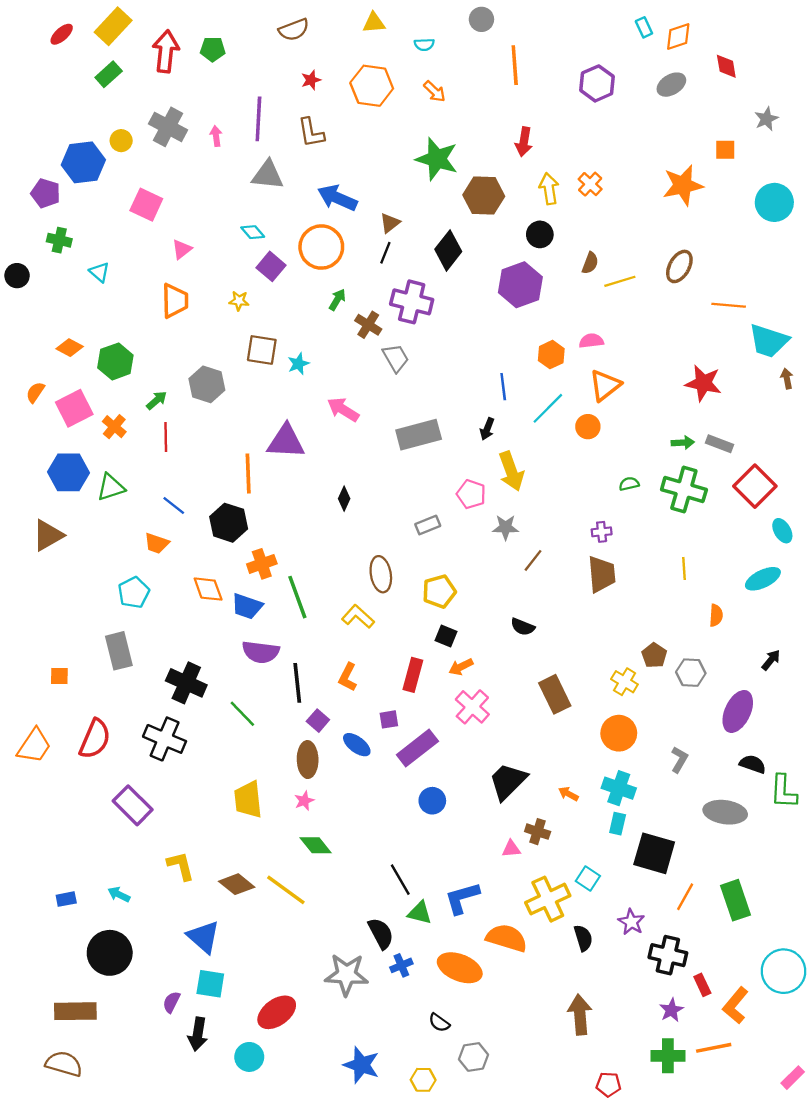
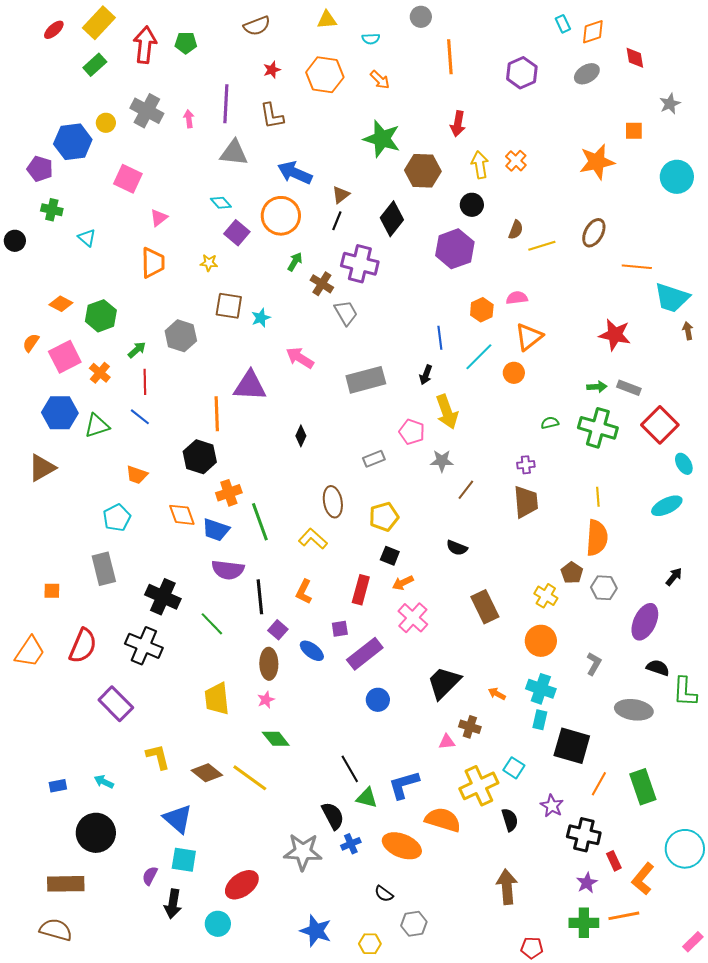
blue line: (174, 506) -> (140, 417), moved
orange semicircle: (716, 615) -> (597, 538), moved, size x1.8

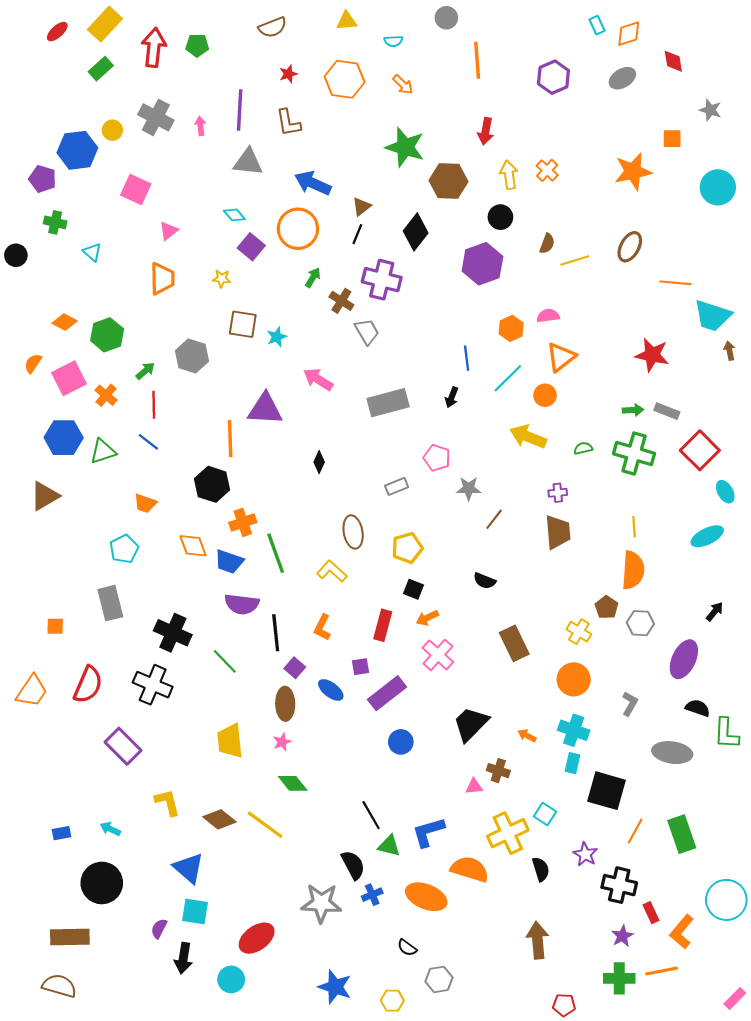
gray star: (670, 104) -> (710, 110), turned -30
yellow arrow: (447, 412) -> (528, 437), moved, turned 132

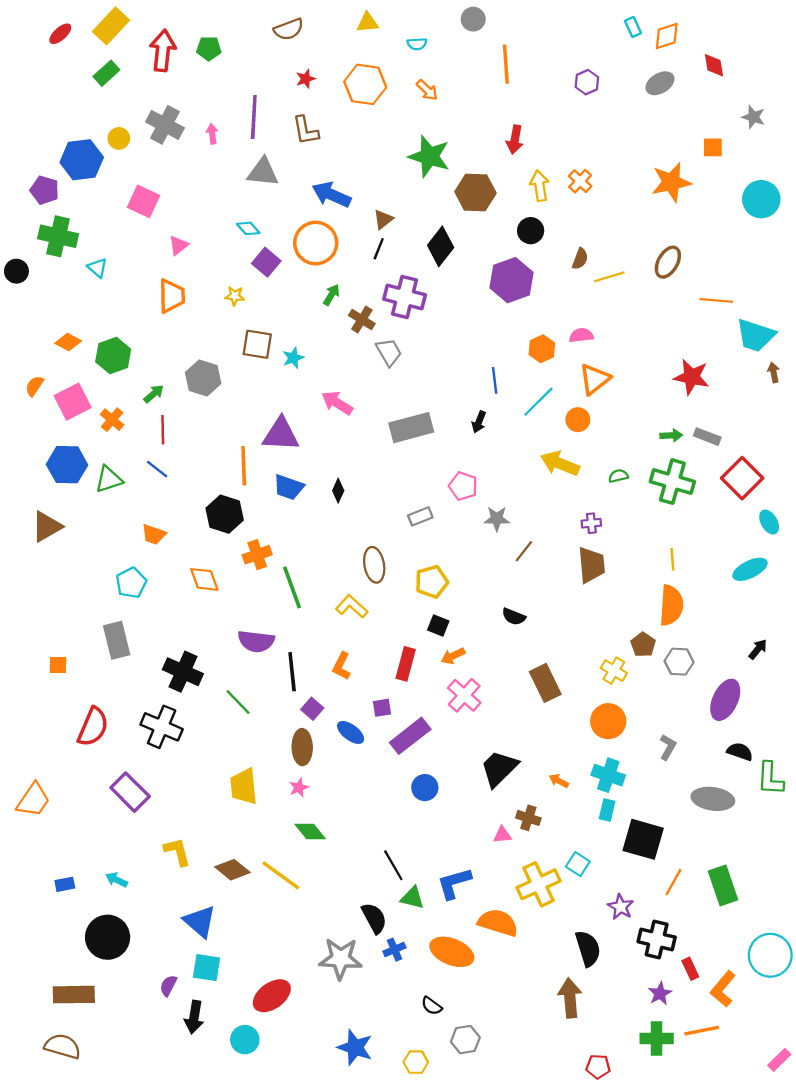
purple hexagon: (553, 77) -> (587, 82), size x0.7
green cross: (55, 222) -> (58, 236), size x1.6
blue trapezoid: (229, 562) -> (289, 487), moved
orange trapezoid: (32, 691) -> (33, 800), moved
black semicircle: (541, 869) -> (588, 948), moved, size x1.4

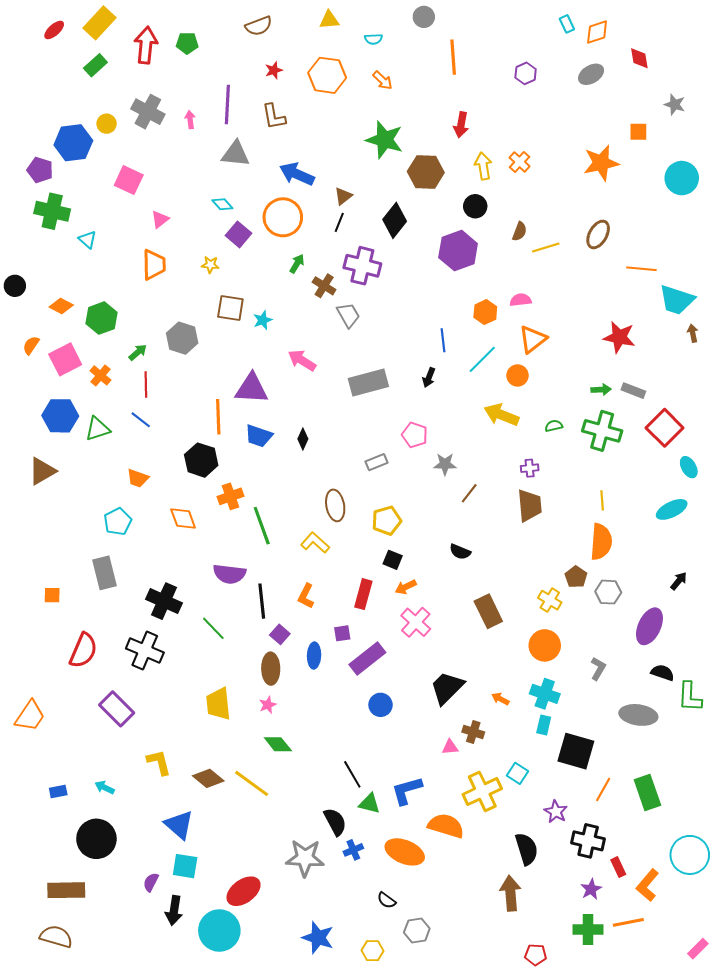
black circle: (16, 271) -> (15, 286), moved
blue ellipse: (351, 732) -> (314, 656), turned 55
cyan circle: (245, 1040) -> (219, 930), size x1.6

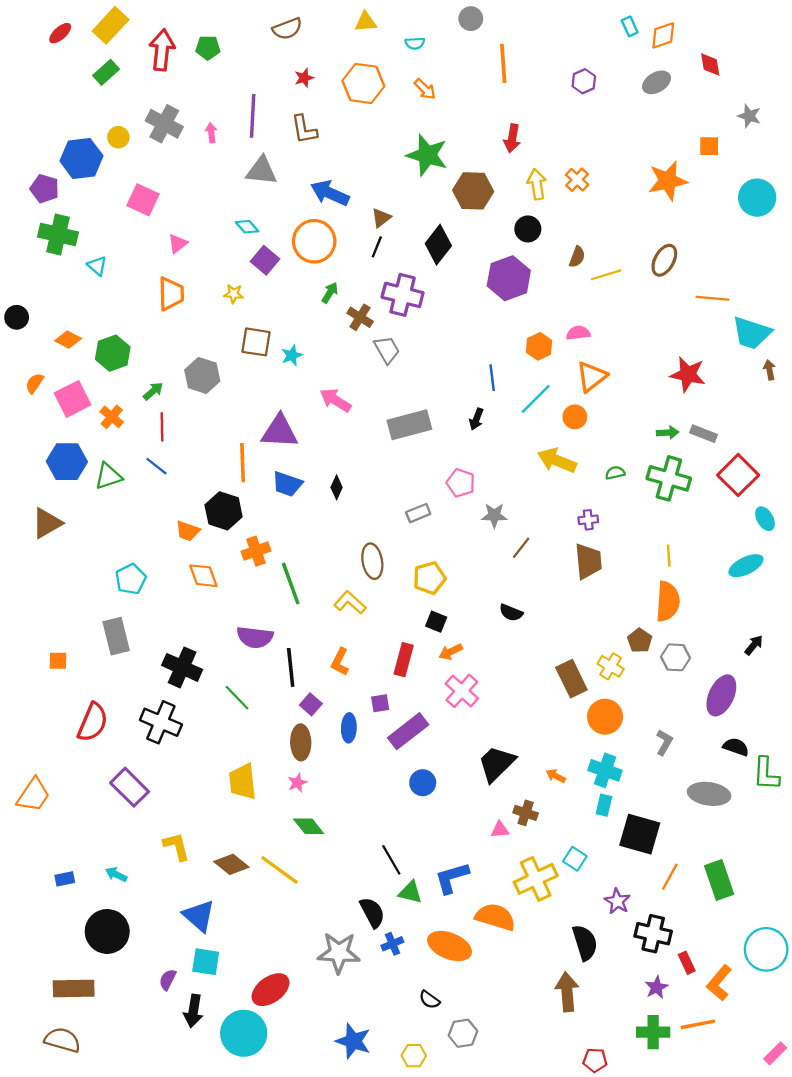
orange trapezoid: (138, 478) -> (188, 531), moved
brown rectangle: (488, 611) -> (571, 679), moved

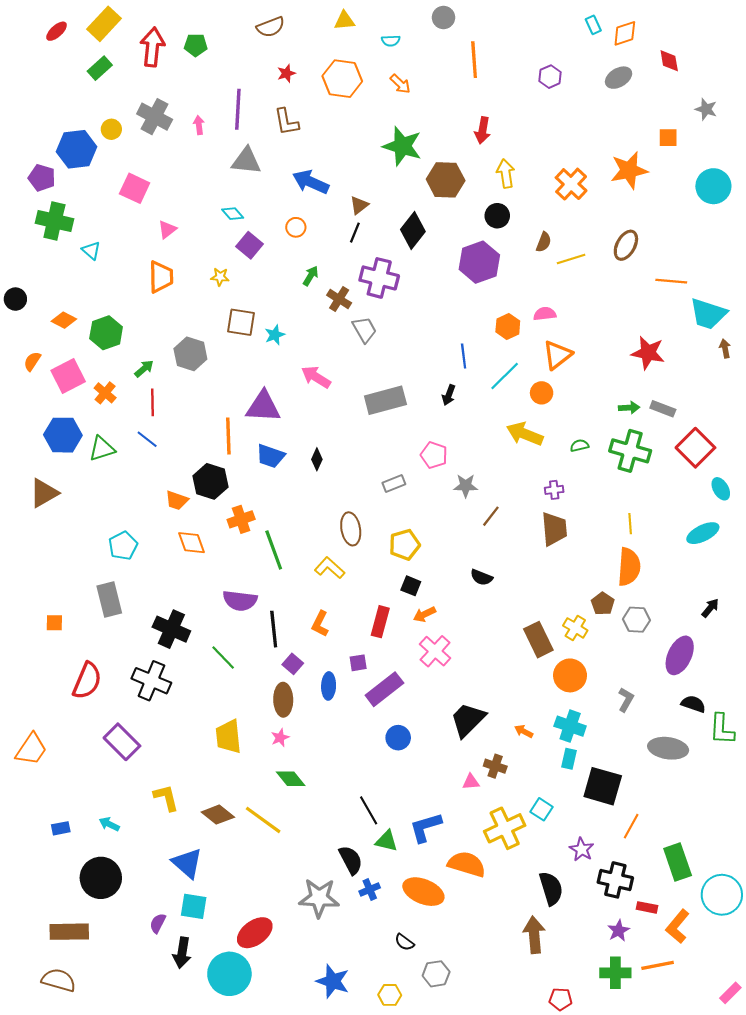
orange cross: (577, 180) -> (571, 184), moved, size x1.4
orange circle: (314, 241) -> (296, 227), size x0.5
green rectangle: (719, 880) -> (678, 862), moved
red rectangle: (687, 963) -> (647, 907), turned -54

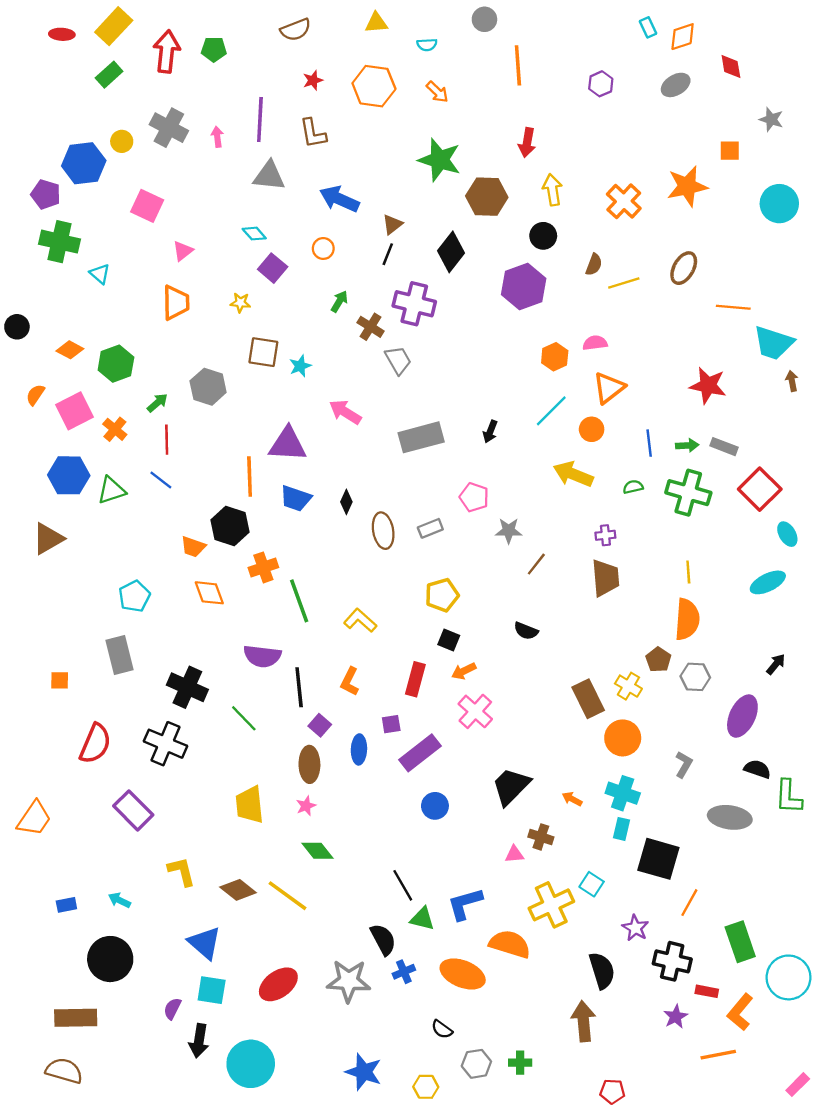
red ellipse: (57, 31) -> (62, 34), turned 45
blue line: (464, 356) -> (649, 443), moved
brown ellipse: (351, 529) -> (383, 531), moved
red ellipse: (255, 933) -> (278, 984), moved
green cross: (615, 973) -> (520, 1063), moved, size x0.7

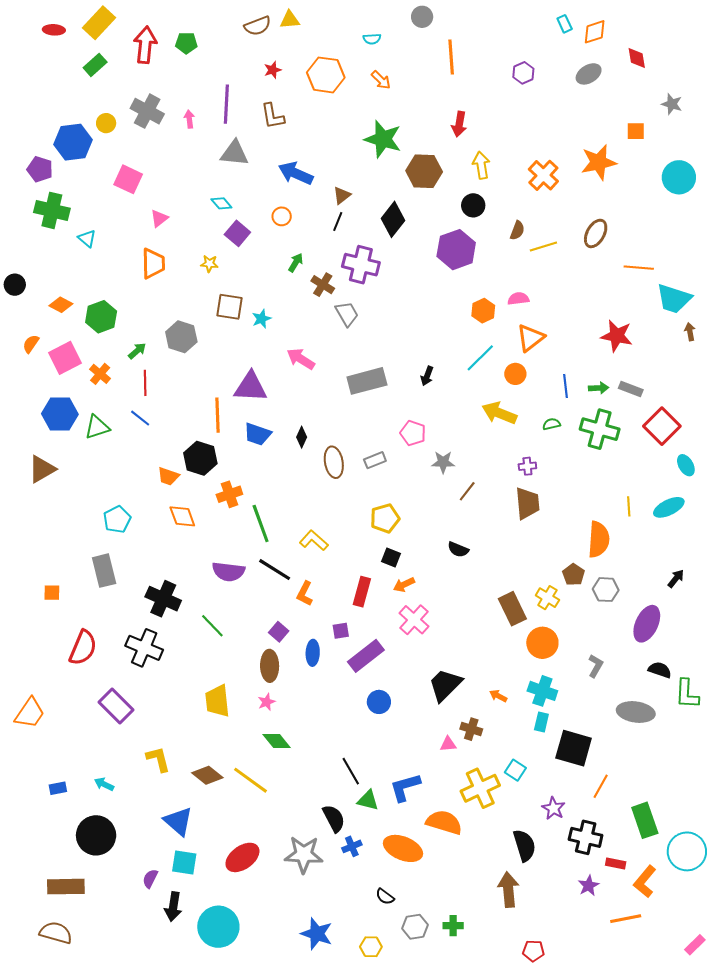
yellow triangle: (376, 23) -> (290, 20), moved
yellow line: (688, 572) -> (629, 506), moved
black line: (299, 687) -> (275, 570), moved, turned -52

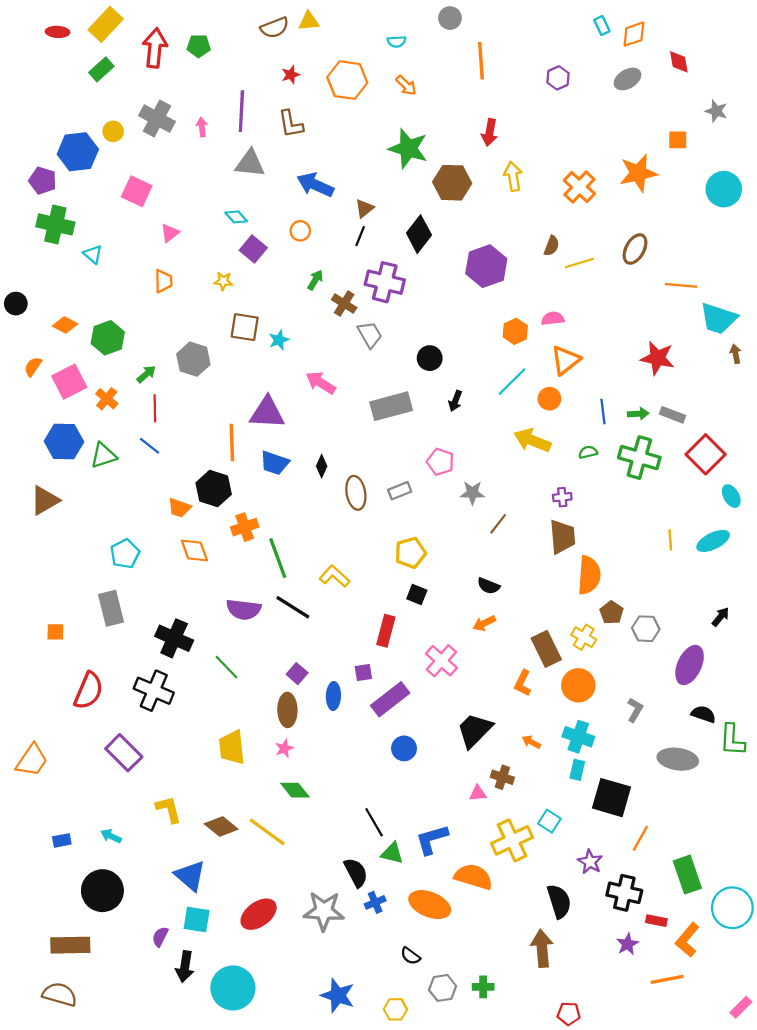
black circle: (473, 205) -> (430, 358), moved
orange trapezoid: (153, 264) -> (163, 281), size x0.7
orange semicircle: (599, 539) -> (589, 575), moved
orange arrow: (404, 585) -> (484, 623), moved
orange L-shape: (305, 594) -> (523, 683), moved

